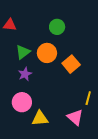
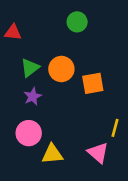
green circle: (57, 27) -> (77, 22), moved
orange square: (71, 64) -> (93, 83), turned 30

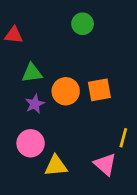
green triangle: (30, 68) -> (32, 73), turned 30
orange circle: (61, 69) -> (66, 91), moved

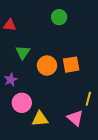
green triangle: (32, 73) -> (23, 52), turned -49
purple star: (35, 104) -> (11, 80), moved

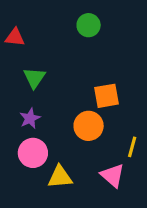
orange circle: (47, 66) -> (89, 126), moved
purple star: (11, 80) -> (30, 118), moved

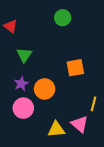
red triangle: (15, 37) -> (11, 26), turned 32
orange circle: (89, 126) -> (45, 89), moved
yellow triangle: (60, 177) -> (56, 129), moved

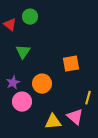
green circle: (63, 18) -> (30, 17), moved
purple star: (21, 84) -> (13, 83), moved

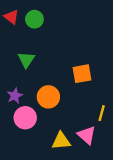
red triangle: (10, 25) -> (11, 17), moved

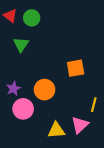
green triangle: (26, 60) -> (21, 45), moved
pink triangle: (87, 135) -> (80, 125), turned 36

